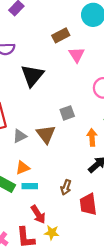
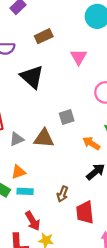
brown rectangle: (61, 35) -> (44, 36), moved
black triangle: (32, 76) -> (32, 77), turned -30
brown triangle: (46, 134) -> (44, 138), turned -50
orange arrow: (92, 137) -> (91, 143), turned -56

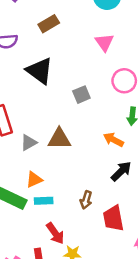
pink triangle: (79, 57) -> (104, 42), moved
gray square: (67, 117) -> (81, 95), moved

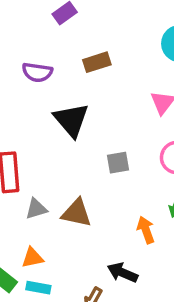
orange arrow: (113, 140) -> (146, 230), turned 30
black arrow: (121, 171) -> (122, 273), moved, turned -125

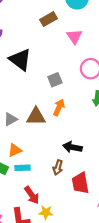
brown rectangle: (97, 62) -> (48, 19), moved
orange arrow: (146, 230) -> (59, 107), moved, turned 56

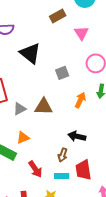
orange arrow: (59, 107) -> (80, 100), moved
cyan rectangle: (22, 168) -> (62, 176), moved
red arrow: (32, 195) -> (35, 169), moved

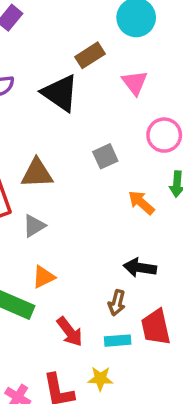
black triangle: (30, 53) -> (60, 93), moved
orange arrow: (80, 100) -> (141, 203), turned -70
brown triangle: (44, 107) -> (37, 173), moved

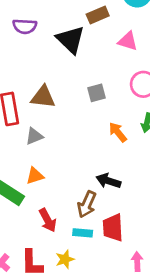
pink triangle: (135, 83) -> (128, 41), turned -45
brown arrow: (117, 303) -> (87, 204), size x1.4
yellow star: (100, 379) -> (65, 259), turned -30

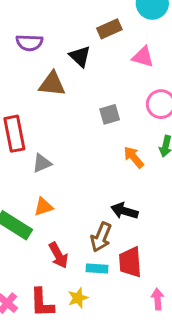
black triangle: (71, 40) -> (80, 56), size x0.7
brown triangle: (43, 97) -> (52, 84), moved

